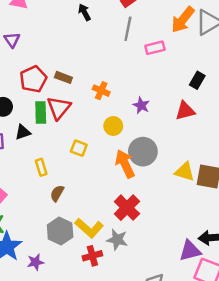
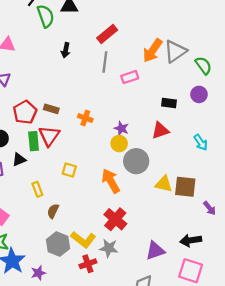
black arrow: (84, 12) -> (66, 50), turned -136
black rectangle: (197, 80) -> (169, 103), turned 72
yellow circle: (113, 126) -> (119, 144), moved
gray circle: (143, 152) -> (136, 161), moved
purple triangle: (190, 251) -> (155, 251), moved

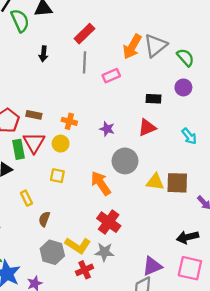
yellow circle: (119, 144) -> (61, 144), moved
purple triangle: (155, 251) -> (152, 266), moved

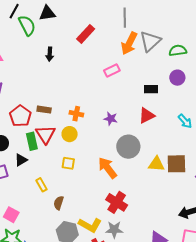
green semicircle: (185, 57) -> (178, 51), turned -54
gray line: (85, 62) -> (125, 18), moved

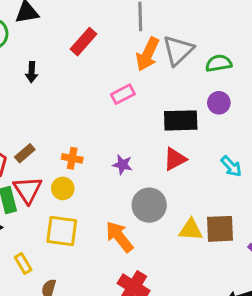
black rectangle: (151, 89) -> (181, 120), size x1.6
brown rectangle: (44, 110) -> (25, 153), turned -48
yellow square: (68, 163) -> (62, 231), size x1.6

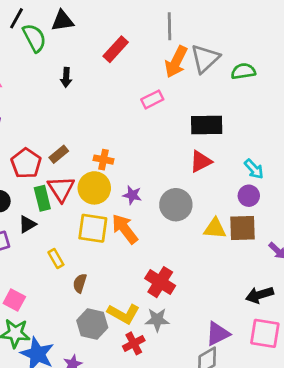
purple circle: (219, 103) -> (249, 196), moved
purple star: (123, 165) -> (132, 195), moved
yellow circle: (63, 188) -> (94, 188), size x1.5
orange arrow: (119, 237) -> (125, 229), moved

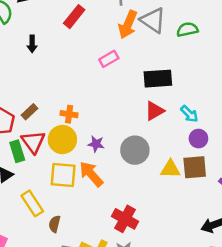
gray triangle: (205, 59) -> (153, 20), turned -40
cyan arrow: (254, 169) -> (189, 114), moved
yellow rectangle: (56, 258) -> (32, 203), size x1.5

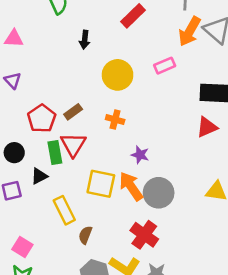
yellow circle: (62, 140) -> (118, 75), moved
gray circle: (135, 150) -> (159, 193), moved
red cross: (125, 219) -> (144, 235), moved

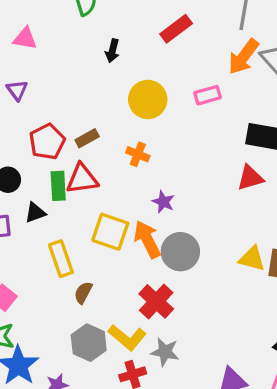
red triangle: (73, 145) -> (82, 179), turned 44

